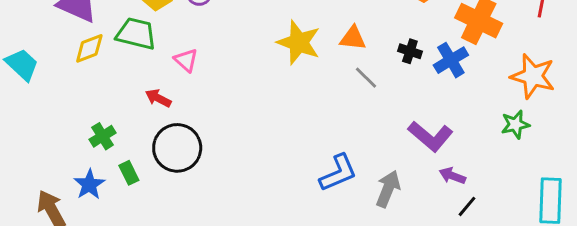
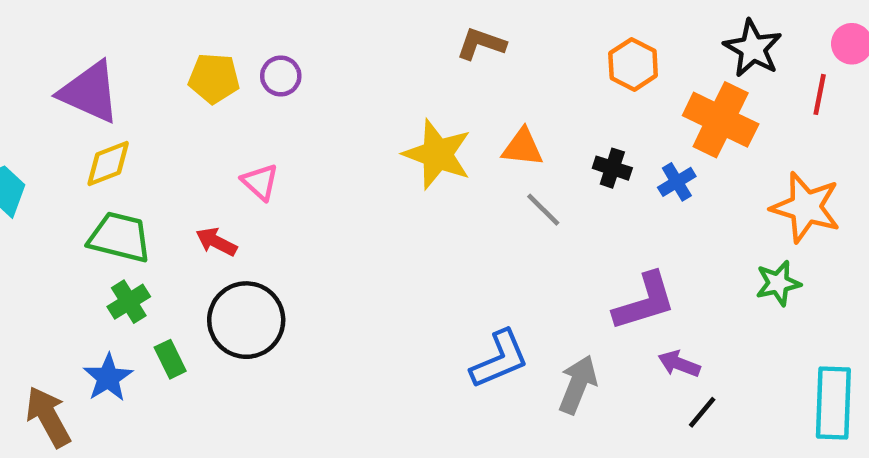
green trapezoid: (136, 34) -> (120, 237), moved
blue cross: (451, 60) -> (677, 182), size x0.7
purple L-shape: (430, 136) -> (645, 302), turned -57

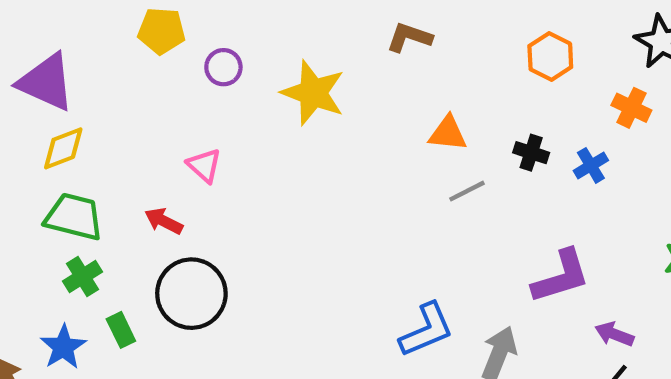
yellow pentagon: (214, 78) -> (162, 31), moved
orange cross: (721, 120) -> (631, 108), size x0.6
yellow star: (437, 154) -> (313, 93), moved
gray line: (543, 210) -> (467, 191), turned -72
purple arrow: (679, 364) -> (614, 334), moved

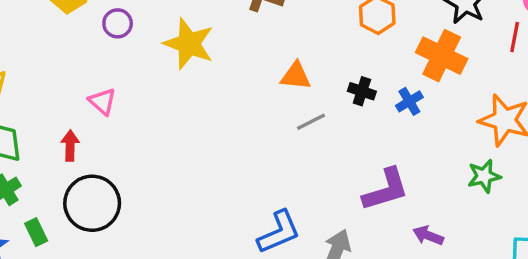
orange cross: (631, 108) -> (442, 56), size x1.6
red arrow: (164, 221) -> (70, 146), turned 64

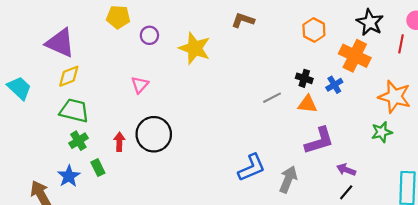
orange triangle: (296, 76) -> (307, 104), moved
pink triangle: (102, 101) -> (140, 85), turned 30
red arrow: (70, 146) -> (119, 142), moved
black circle: (92, 203) -> (154, 134), moved

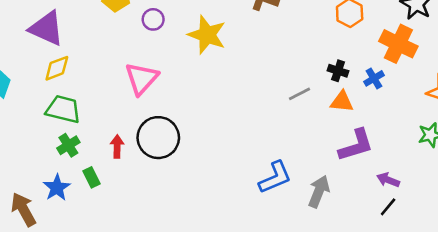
pink triangle: (140, 85) -> (142, 78), size x1.6

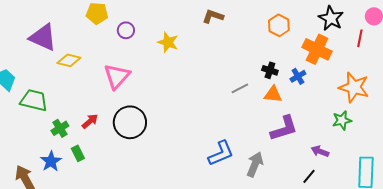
yellow star: (207, 35) -> (168, 42), size x0.7
yellow diamond: (57, 68) -> (69, 60), moved, turned 35
green trapezoid: (63, 109) -> (34, 100), moved
red arrow: (117, 147) -> (90, 121), moved, turned 48
purple arrow: (388, 180) -> (320, 151), moved

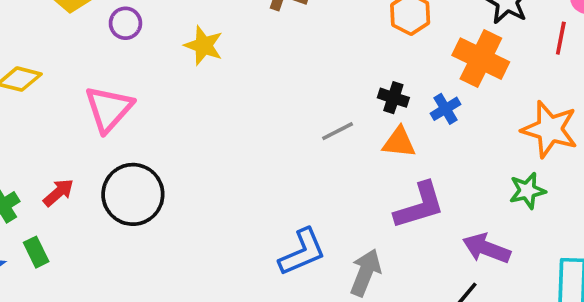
purple arrow: (320, 151) -> (486, 248), size x1.4

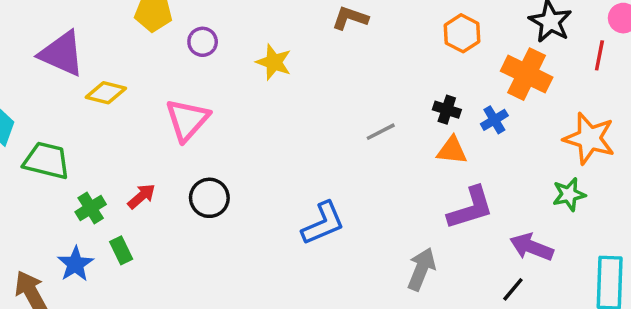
gray line: (338, 131) -> (381, 132), moved
black circle: (133, 194) -> (209, 198), size x0.7
blue L-shape: (302, 252) -> (323, 223), moved

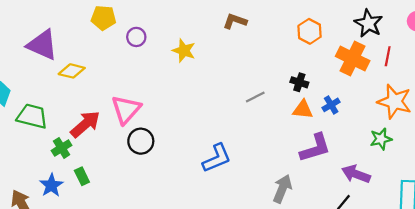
red line: (599, 55) -> (388, 56), moved
pink triangle: (187, 120) -> (126, 109), moved
blue cross: (494, 120) -> (331, 105), moved
red arrow: (142, 196) -> (85, 124), moved, size x1.6

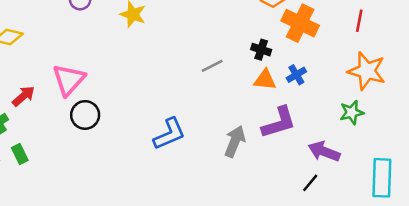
orange cross: (353, 58) -> (300, 23), moved
red arrow: (85, 124) -> (23, 96), size x0.7
gray arrow: (282, 189) -> (235, 141), moved

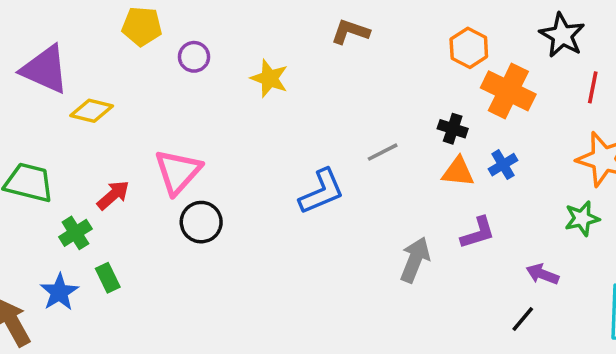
purple L-shape: (279, 123) -> (478, 233), size x0.7
blue L-shape: (169, 134) -> (322, 192), moved
purple arrow: (324, 151) -> (542, 274), size x0.7

